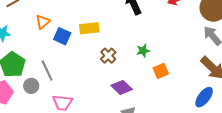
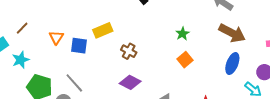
green star: (143, 51) -> (182, 34), moved
orange square: (161, 71) -> (185, 60), moved
purple diamond: (122, 87) -> (130, 82), moved

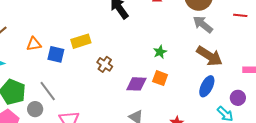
orange triangle: (56, 37) -> (34, 44), turned 42
orange square: (185, 60) -> (160, 78), turned -35
purple diamond: (130, 82) -> (136, 84), moved, turned -30

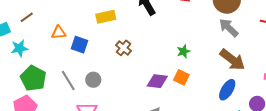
yellow rectangle: (81, 41) -> (106, 17), moved
brown cross: (105, 64) -> (123, 48), moved
gray circle: (35, 109) -> (93, 80), moved

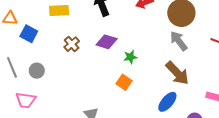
purple diamond: (157, 81) -> (107, 42), moved

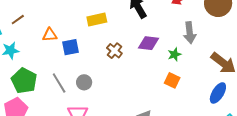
blue square: (29, 34) -> (71, 47), turned -30
gray arrow: (179, 41) -> (190, 33), moved, turned -140

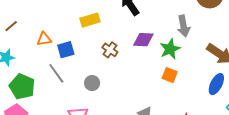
green star: (174, 54) -> (170, 49), size x1.5
gray circle: (84, 82) -> (92, 83), moved
gray line: (59, 83) -> (56, 73), moved

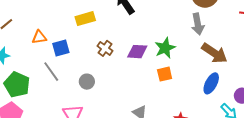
gray arrow: (184, 26) -> (198, 24), moved
purple diamond: (143, 40) -> (137, 52), moved
orange square: (170, 75) -> (165, 74), turned -35

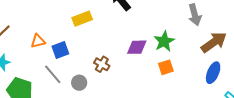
brown cross: (105, 48) -> (102, 64), moved
brown arrow: (214, 53) -> (214, 42), turned -64
gray circle: (87, 82) -> (79, 83), moved

